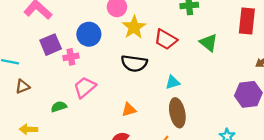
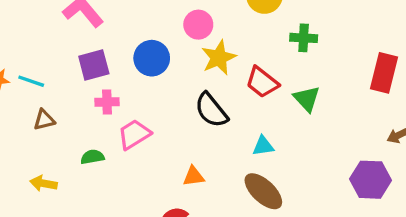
green triangle: (209, 43) -> (307, 99), moved
pink cross: (71, 57) -> (107, 102), moved
black semicircle: (134, 63) -> (211, 110), turned 35
brown ellipse: (177, 113) -> (263, 191), turned -44

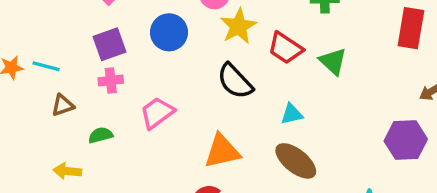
pink cross: (107, 102) -> (111, 81), moved
green semicircle: (92, 157) -> (101, 135), moved
orange triangle: (193, 176) -> (222, 151), size x1.6

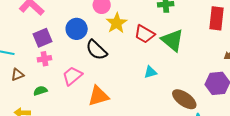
green triangle: (333, 61) -> (173, 40), size x1.4
black semicircle: (235, 81) -> (96, 50), moved
orange triangle: (222, 151) -> (98, 96), moved
brown ellipse: (296, 161) -> (184, 99), moved

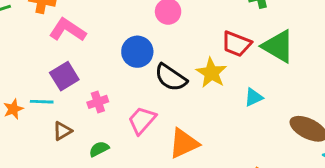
yellow star: (117, 23) -> (211, 73), moved
purple square: (43, 38) -> (64, 76), moved

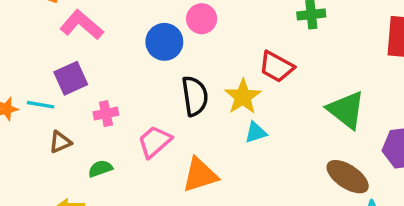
green triangle: (278, 46) -> (346, 110), moved
blue circle: (137, 52) -> (164, 42), moved
black semicircle: (171, 78) -> (195, 96), turned -140
cyan triangle: (253, 97) -> (256, 132), moved

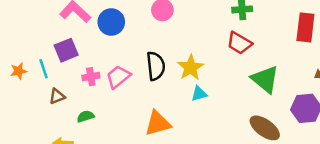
blue circle: (164, 42) -> (111, 22), moved
red trapezoid: (276, 67) -> (239, 43), moved
cyan line: (41, 105) -> (44, 69), turned 60
pink trapezoid: (155, 142) -> (118, 77), moved

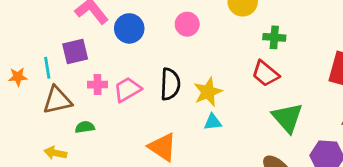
orange star: (19, 71) -> (18, 77), moved
brown triangle: (57, 96) -> (57, 100), size x1.6
orange triangle: (158, 123) -> (162, 147), turned 40

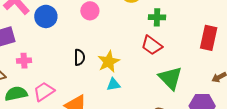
black semicircle: (170, 84) -> (79, 57), size x0.7
pink trapezoid: (127, 90) -> (44, 91), moved
green semicircle: (85, 127) -> (16, 94), size x1.5

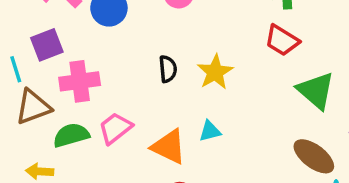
pink cross: (24, 61) -> (80, 81), size x1.6
cyan triangle: (113, 84) -> (210, 131), moved

